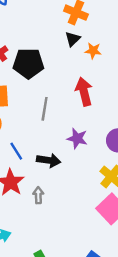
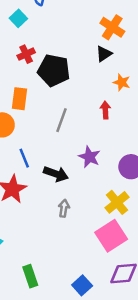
orange star: (93, 51) -> (122, 82), moved
red arrow: (84, 92) -> (105, 110), size x0.6
gray arrow: (38, 195) -> (64, 208), moved

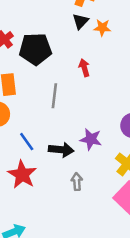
orange star: (122, 82) -> (102, 28), moved
red arrow: (105, 110) -> (84, 68), moved
purple star: (89, 157) -> (91, 139), moved

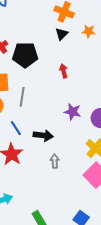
orange star: (102, 28) -> (89, 31), moved
gray line: (54, 96) -> (22, 97), moved
purple star: (91, 139) -> (73, 112), moved

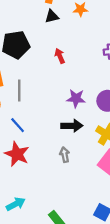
black triangle: (62, 34) -> (52, 16), turned 40
black arrow: (43, 135) -> (72, 126), moved

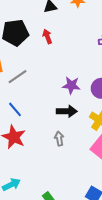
red arrow: (60, 56) -> (47, 36), moved
gray line: (19, 91) -> (18, 77), turned 54

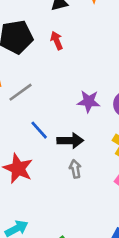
blue line: (15, 109) -> (39, 130), moved
black arrow: (67, 111) -> (70, 141), moved

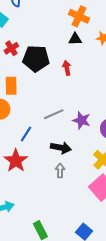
gray line: (20, 92) -> (54, 114), moved
blue line: (39, 130) -> (26, 134), moved, turned 63

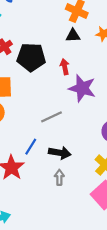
purple star: (82, 120) -> (82, 88), moved, size x1.4
blue line: (26, 134) -> (31, 147), moved

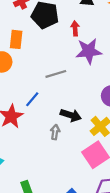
purple star: (82, 88) -> (89, 51), turned -30
black arrow: (60, 153) -> (71, 115), moved

